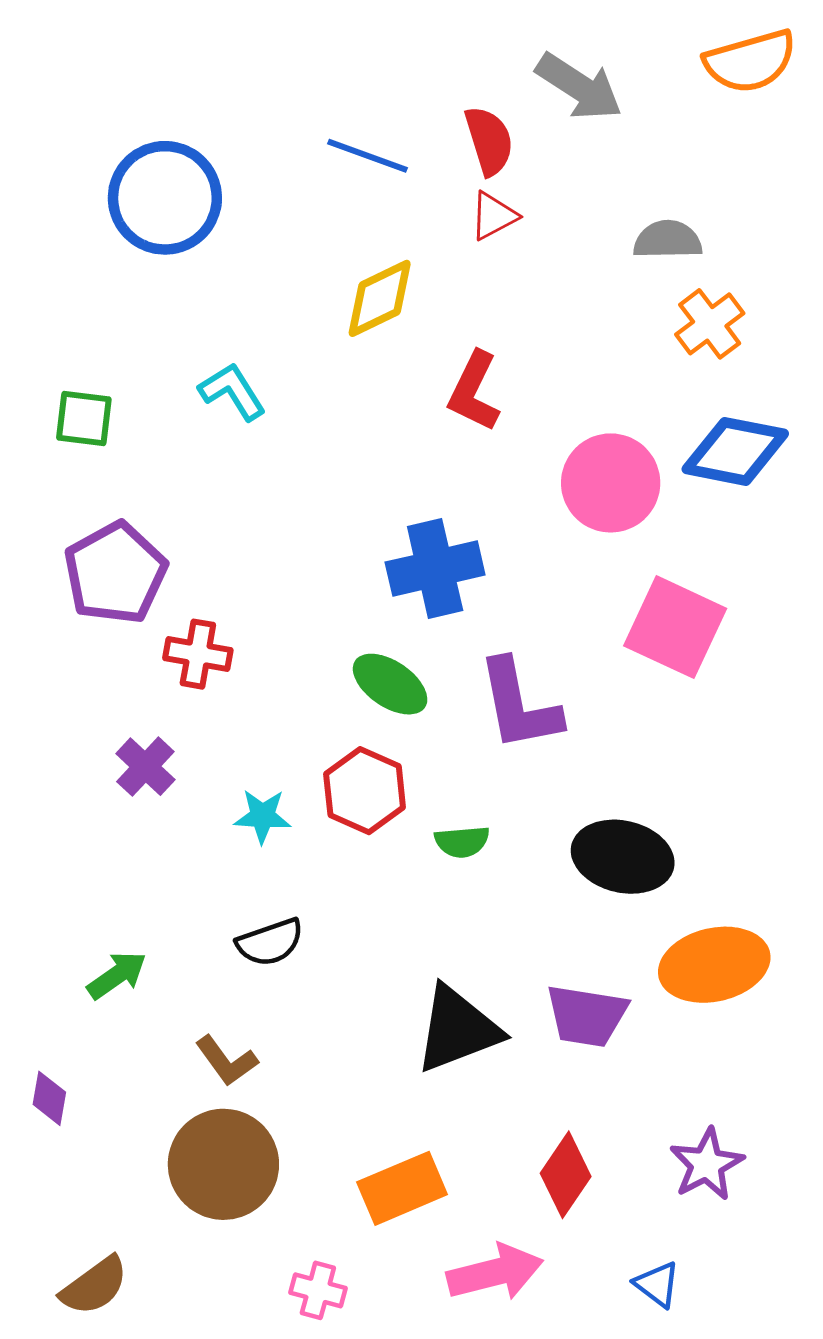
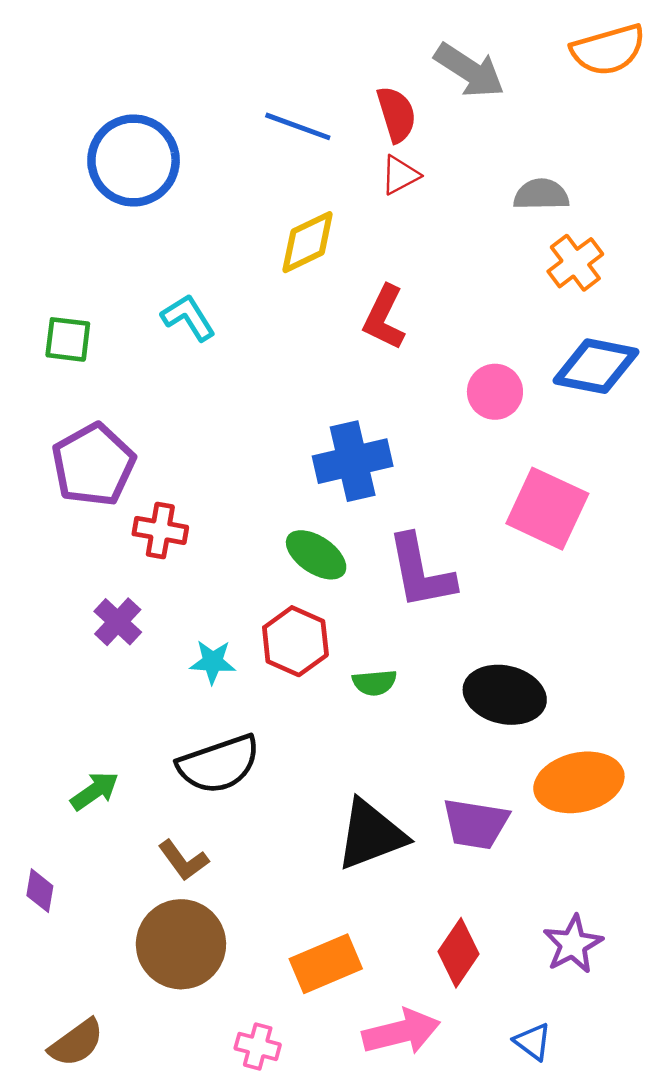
pink circle: (611, 483) -> (495, 392), size x0.7
black semicircle: (270, 942) -> (219, 764), size x1.5

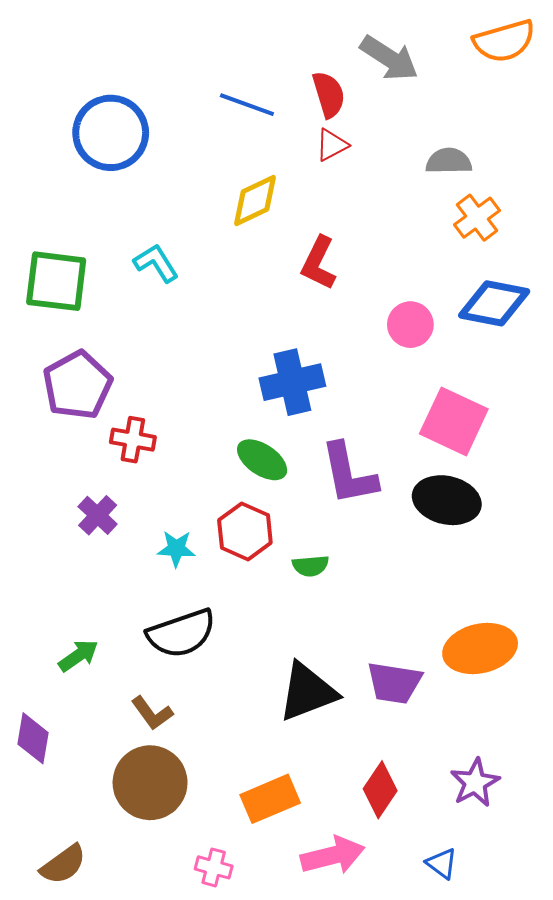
green square: (68, 339) -> (56, 281), size x1.6
black ellipse: (505, 695) -> (447, 500), moved
purple diamond: (40, 891) -> (33, 738), size x1.4

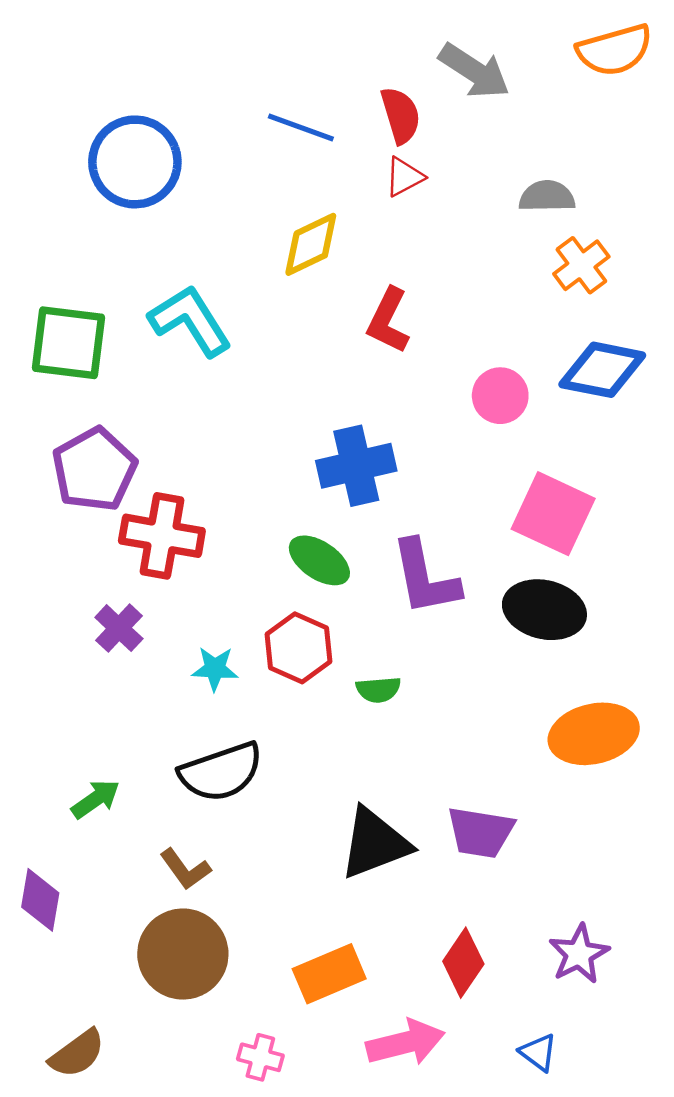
cyan L-shape: (156, 263) -> (190, 321), size x1.5
red cross: (133, 440) -> (162, 536), size x1.5
orange ellipse: (480, 649) -> (594, 734), moved

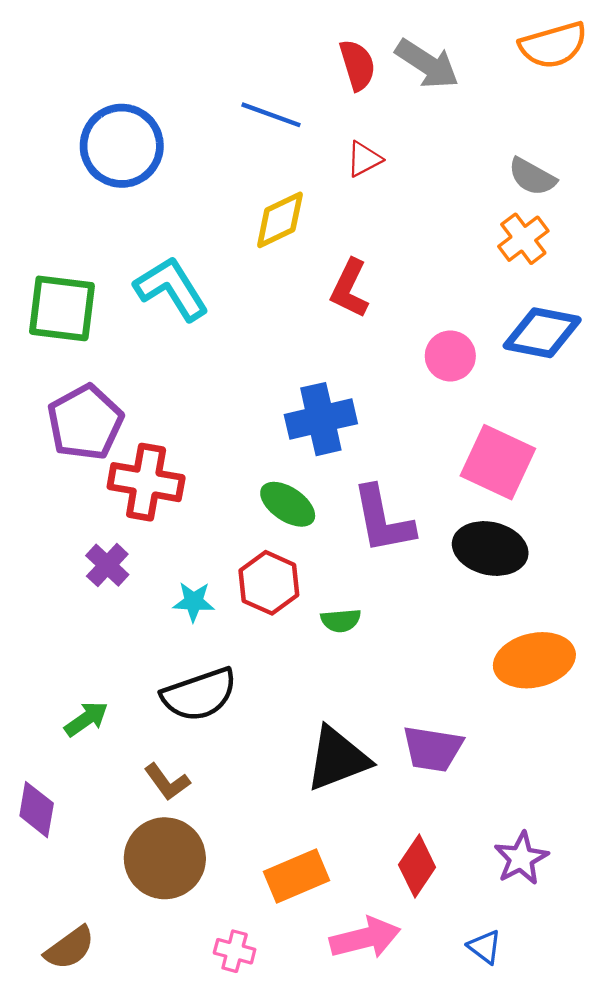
red semicircle: (401, 115) -> (357, 65), moved
gray semicircle: (547, 196) -> (532, 177), moved, turned -150

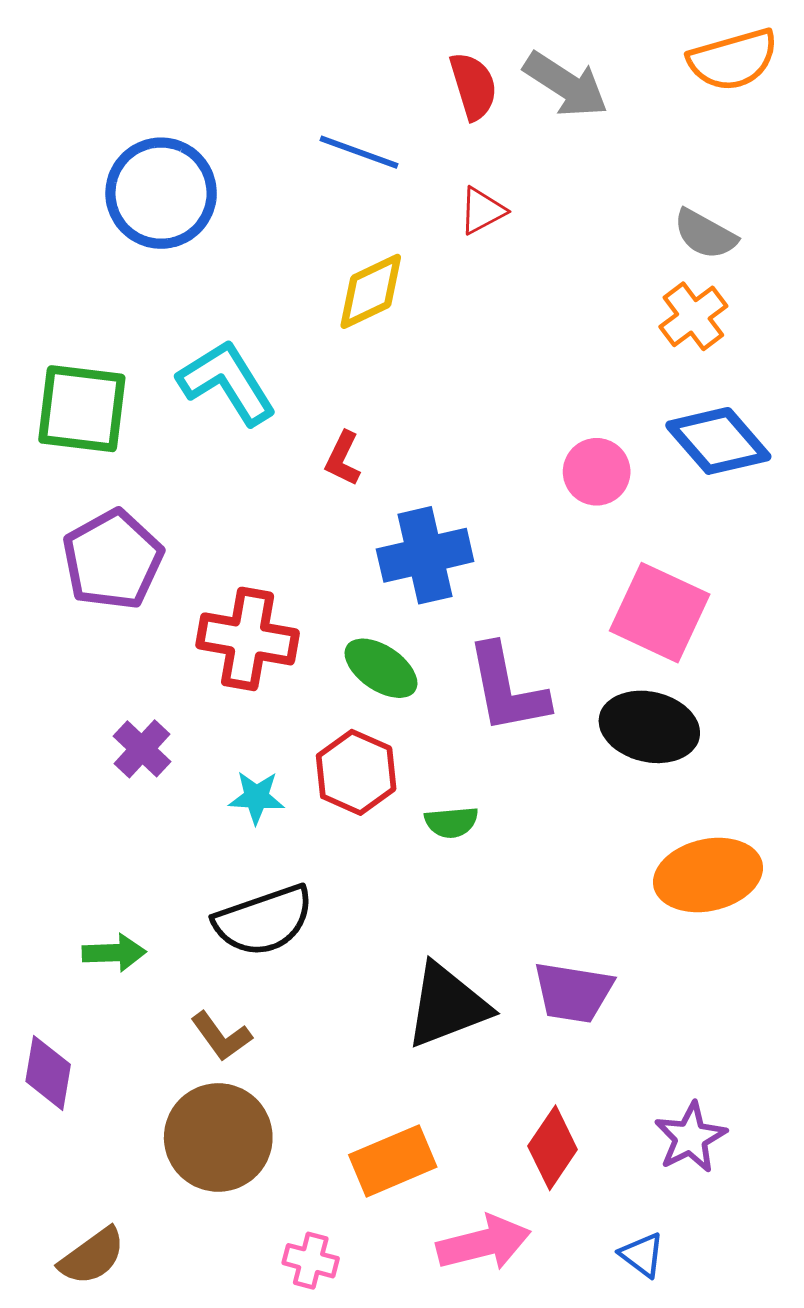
red L-shape: (350, 288) -> (343, 459), moved, size x0.7
blue diamond: (542, 333) -> (718, 441), turned 38
red cross: (146, 482) -> (248, 639), moved
green arrow: (86, 719) -> (114, 953), turned 33

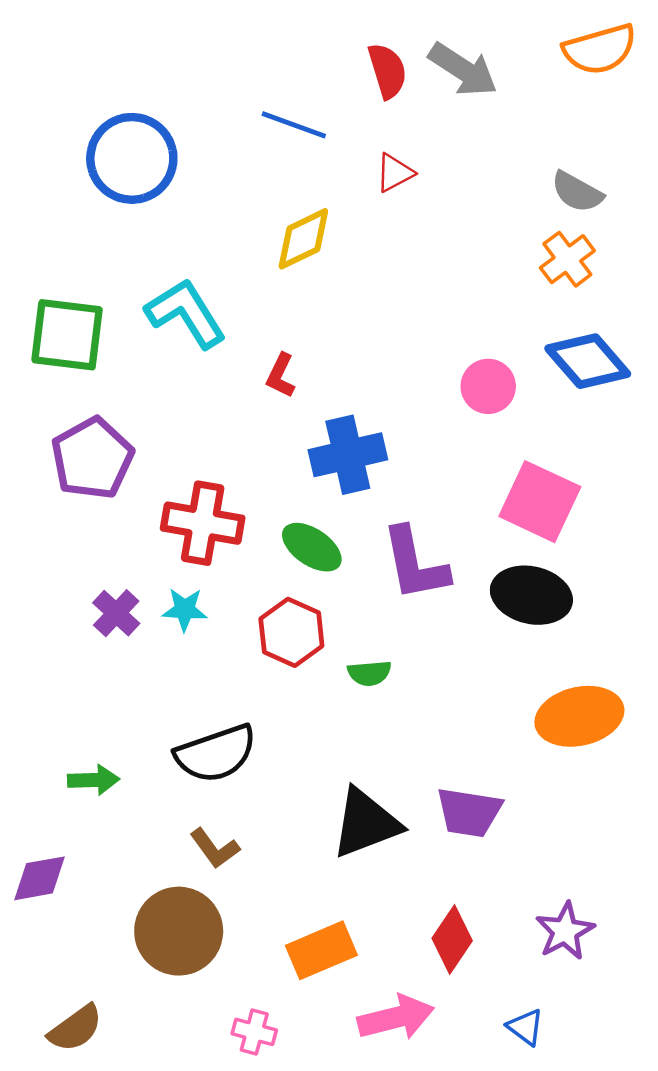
cyan star: (256, 797) -> (185, 610), moved
brown L-shape: (221, 1036) -> (215, 848), moved
purple diamond: (48, 1073) -> (39, 878), turned 70

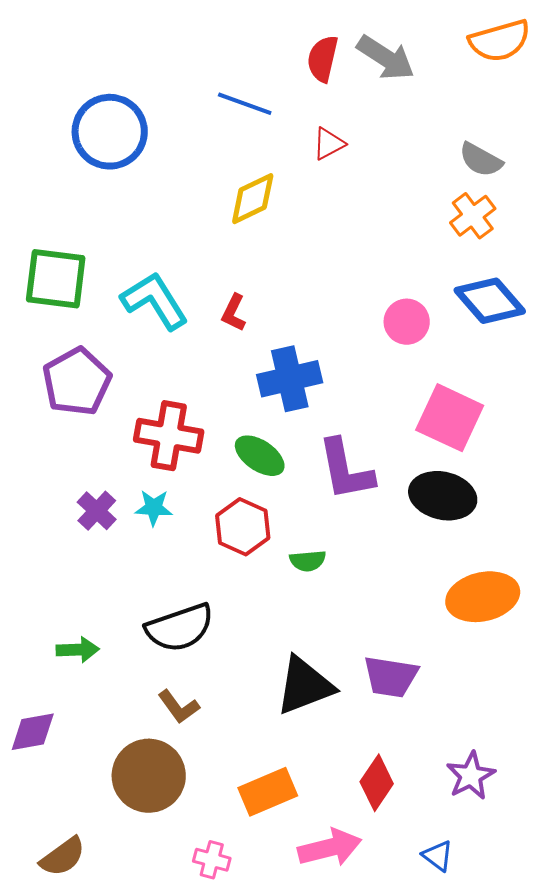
red semicircle: (387, 71) -> (323, 59), turned -150
cyan L-shape: (186, 313) -> (155, 301), moved

